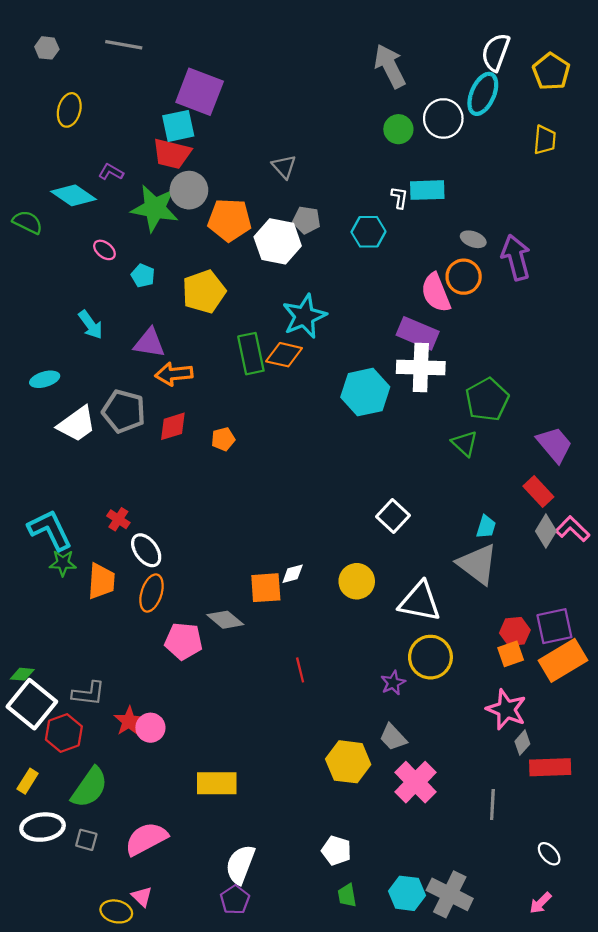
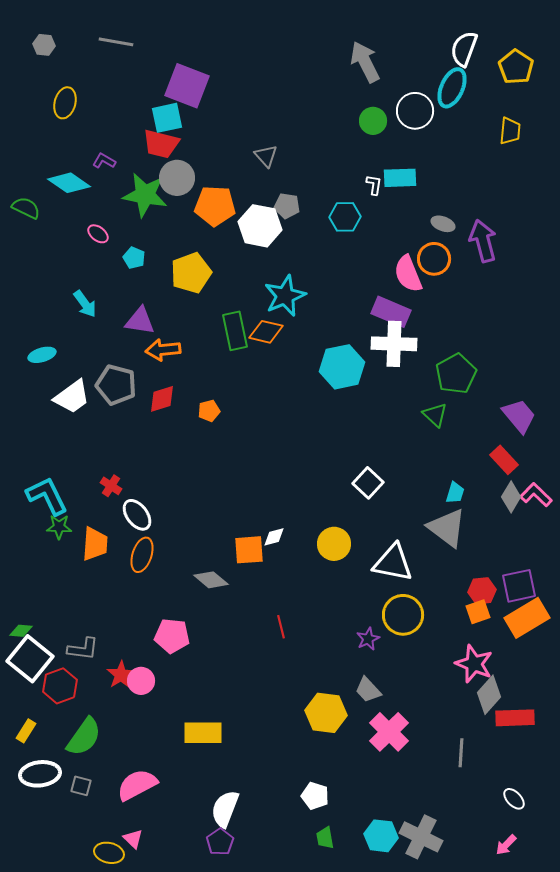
pink pentagon: (184, 641) -> (172, 636), moved
gray diamond: (522, 743) -> (489, 695), size x1.6

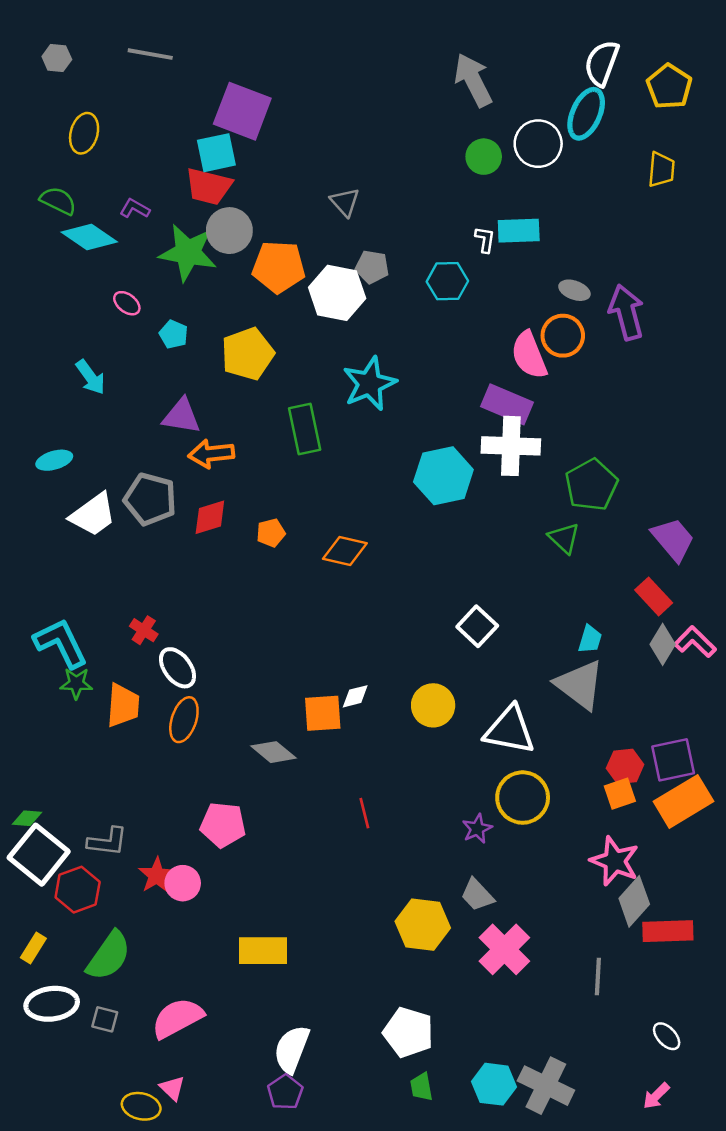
green semicircle: (26, 208) -> (58, 201), moved
cyan arrow: (85, 304) -> (91, 377), moved
orange diamond: (266, 332) -> (345, 551), moved
white pentagon: (315, 796) -> (408, 1032), size x1.4

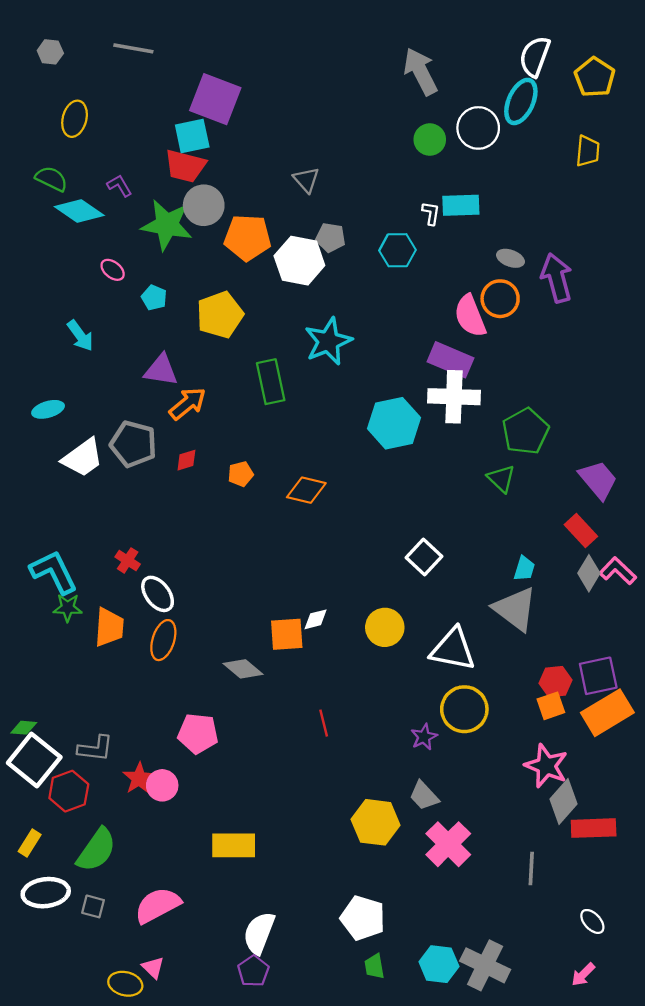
purple L-shape: (135, 208) -> (120, 186), turned 30
orange arrow: (211, 454) -> (188, 404), turned 147
red diamond: (210, 517) -> (186, 460), size x0.7

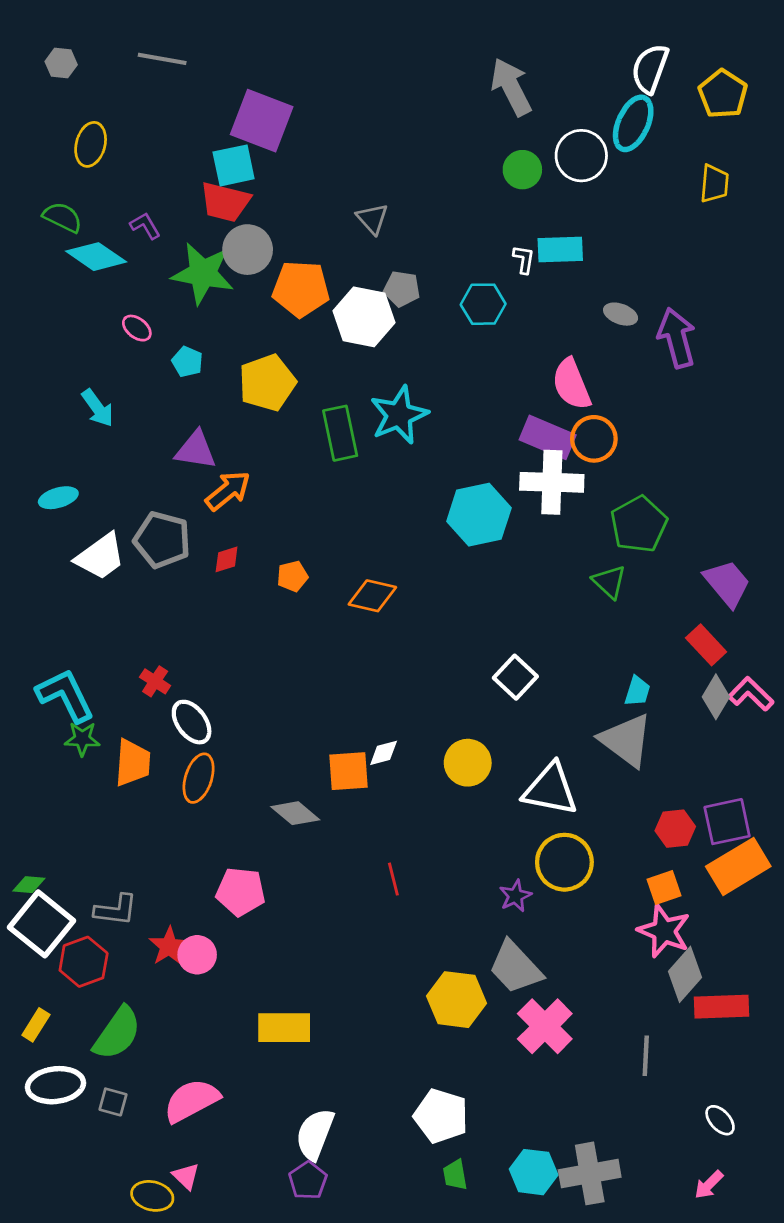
orange circle: (500, 299) -> (594, 439), moved
green rectangle: (271, 382) -> (340, 433), moved
orange square: (551, 706) -> (664, 887), moved
gray trapezoid: (424, 796) -> (515, 967), size x1.5
gray cross: (485, 965) -> (590, 1173), turned -36

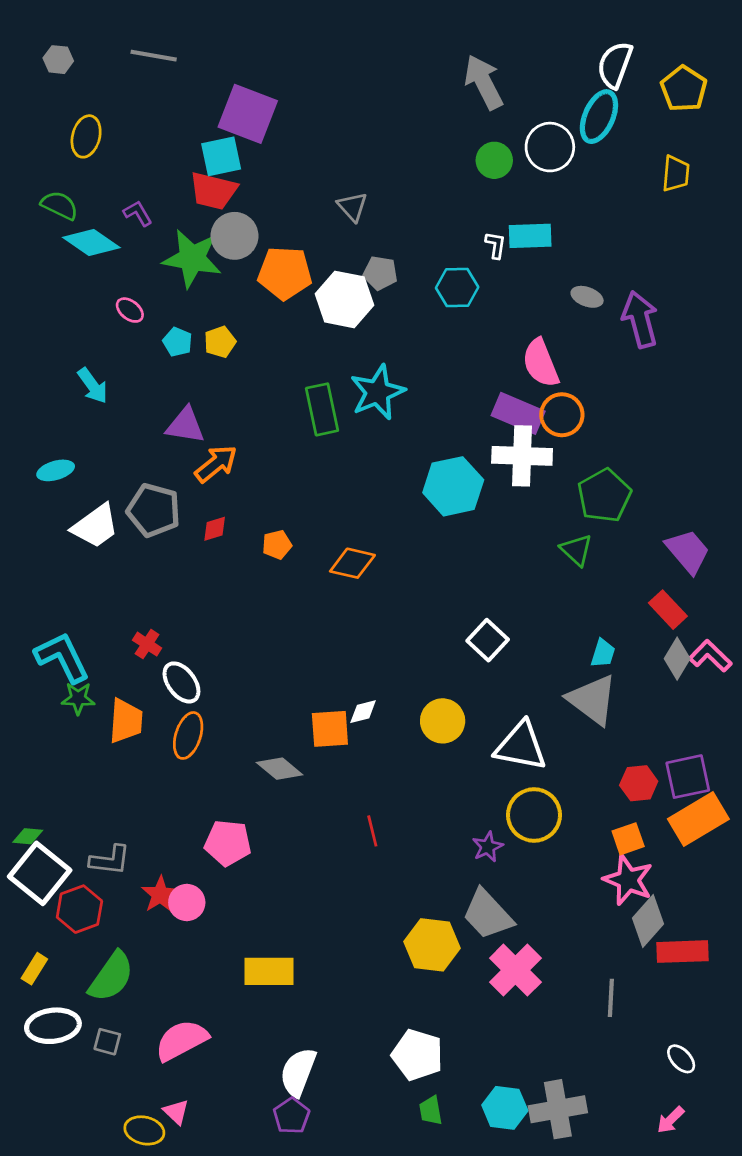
yellow pentagon: (267, 383) -> (220, 342), moved, size x0.6

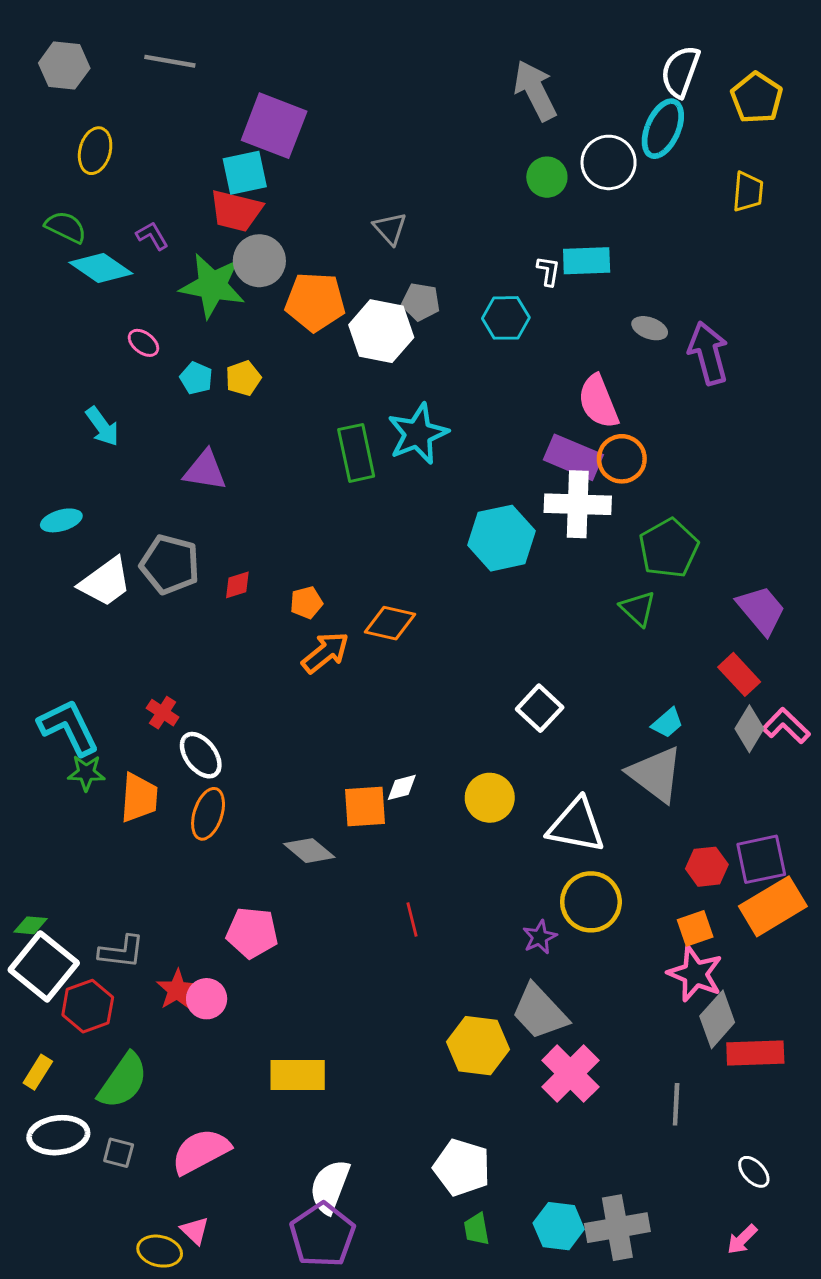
gray hexagon: (58, 60) -> (64, 66), size x1.5
orange arrow: (216, 464) -> (325, 652), moved
cyan trapezoid: (603, 653) -> (667, 723), turned 32
purple pentagon: (291, 1116) -> (322, 1235), size x1.6

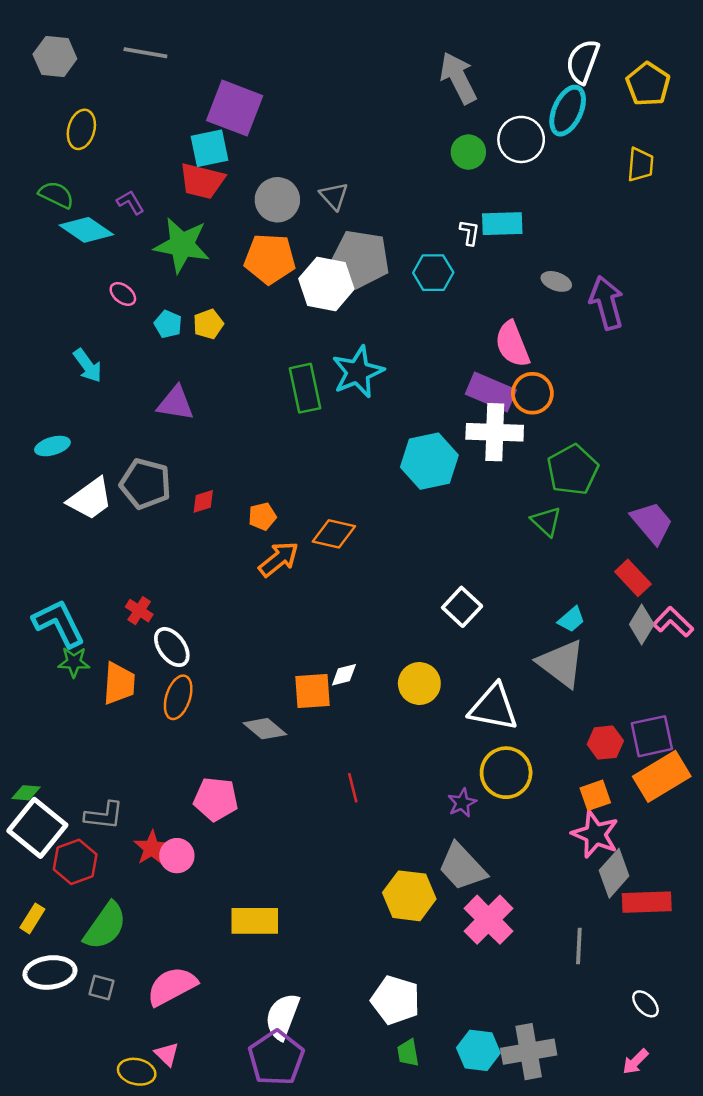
gray circle: (259, 261) -> (277, 200), moved
gray pentagon: (421, 302) -> (360, 259), size x1.8

